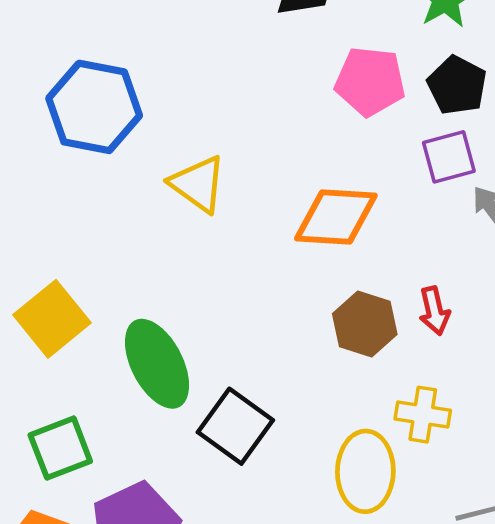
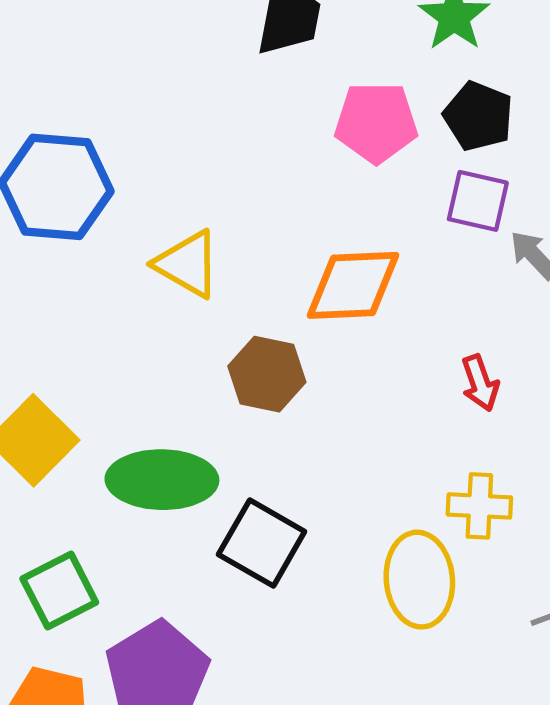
purple square: (449, 157) -> (478, 201), turned 34
brown hexagon: (365, 324) -> (267, 374), moved
green ellipse: (157, 364) -> (162, 480), turned -56

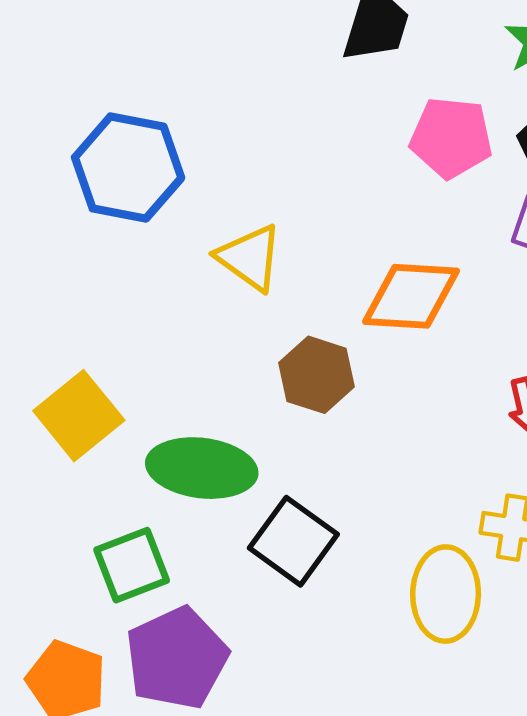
green square: (59, 590) -> (132, 565), moved

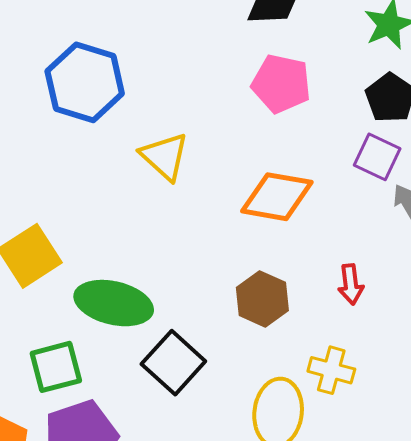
pink pentagon: (451, 138) -> (281, 84), moved
brown hexagon: (317, 375) -> (262, 299), moved

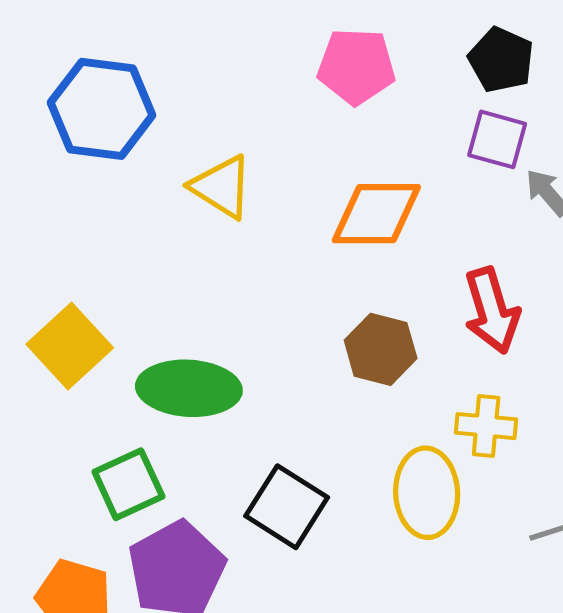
red arrow: (351, 284) -> (492, 310), size x1.6
black square: (173, 363) -> (287, 507), moved

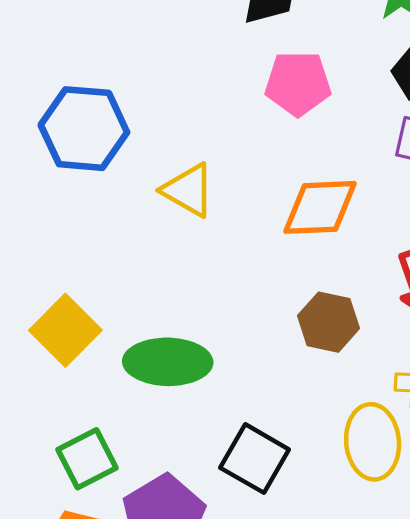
green square: (128, 484) -> (87, 459), moved

